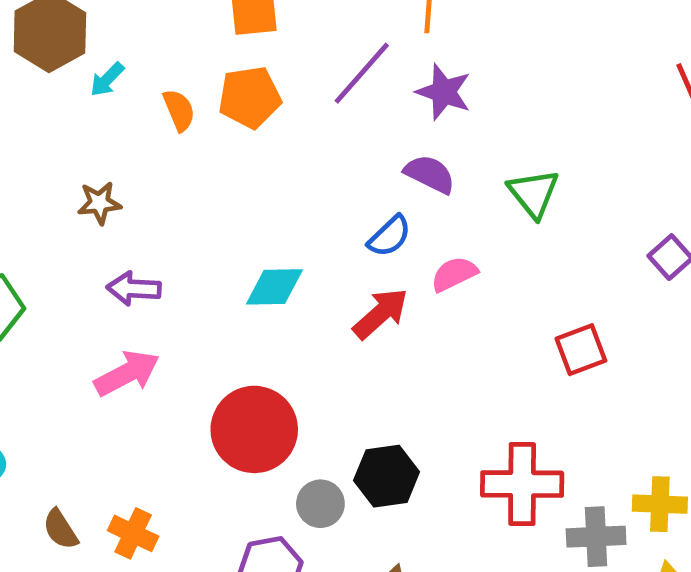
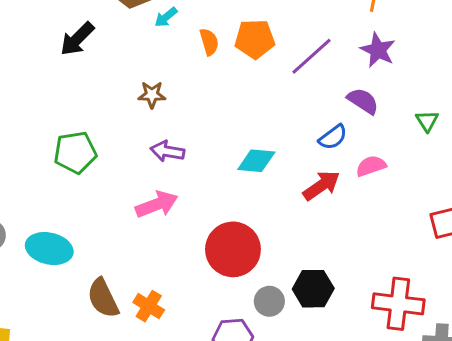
purple line: (362, 73) -> (312, 56), moved
green triangle: (534, 193) -> (427, 121), size x0.7
brown semicircle: (60, 529) -> (103, 298), size x1.5

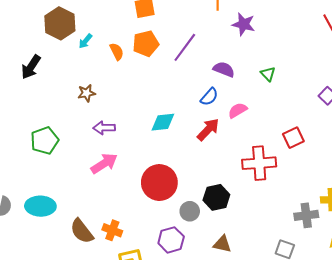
purple star: (378, 50) -> (244, 24), moved
red cross: (398, 304) -> (259, 163), moved

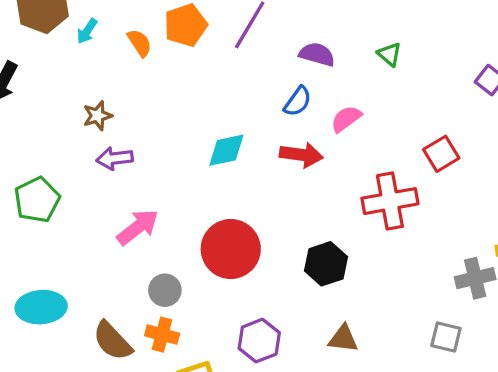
purple arrow: (104, 128) -> (115, 158), moved
red arrow: (208, 130) -> (301, 155), turned 60
gray circle: (190, 211) -> (165, 290), moved

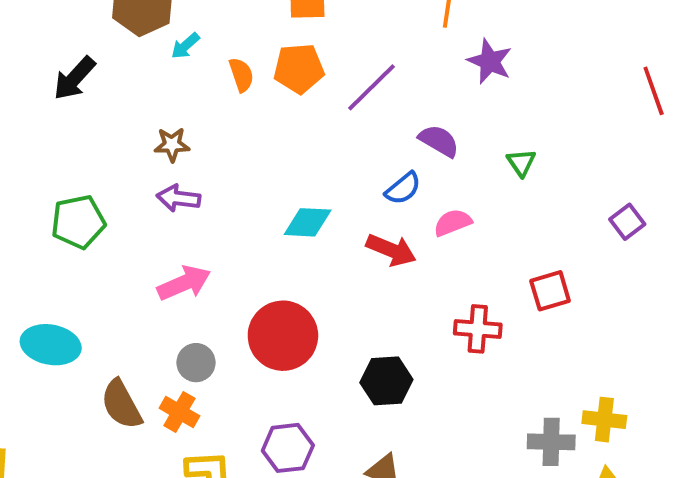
red cross: (390, 201) -> (478, 329), size x0.7

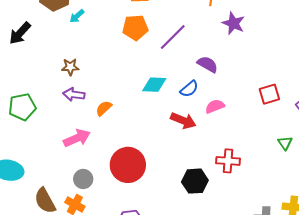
orange semicircle: (241, 75) -> (104, 108), moved, turned -114
green triangle: (521, 163) -> (285, 143), moved
cyan diamond: (308, 222) -> (154, 85), moved
red square: (550, 291) -> (269, 94), moved
black hexagon: (386, 381) -> (195, 181), moved

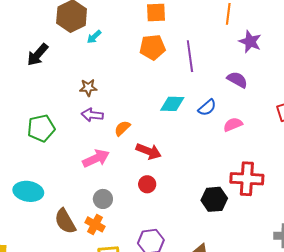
purple line: (173, 37) -> (190, 56), turned -52
purple semicircle: (208, 64) -> (237, 80), moved
red arrow: (183, 121) -> (149, 151), moved
red cross: (228, 161) -> (247, 179), size x1.4
red circle: (128, 165) -> (147, 184), size x0.5

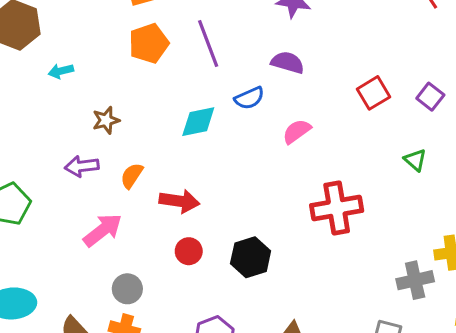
cyan arrow: (94, 37) -> (61, 71), moved, turned 42
brown star: (88, 88) -> (106, 120), moved
blue semicircle: (207, 108) -> (249, 98), moved, turned 30
black hexagon: (214, 199) -> (251, 257), moved

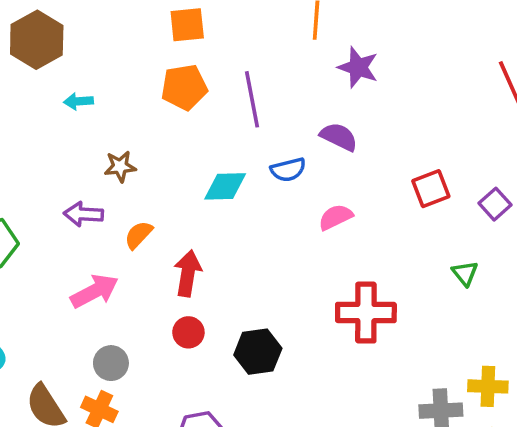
red arrow: (179, 201) -> (188, 273), turned -99

